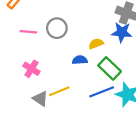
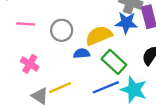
gray circle: (57, 28) -> (62, 30), moved
yellow semicircle: (96, 44) -> (99, 35), size x1.6

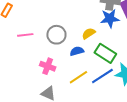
yellow semicircle: (99, 35) -> (89, 33), size x0.6
pink cross: (30, 64) -> (48, 66), moved
yellow line: (60, 88) -> (78, 77), moved

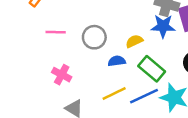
pink cross: (48, 66) -> (62, 75), moved

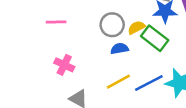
gray circle: (94, 37) -> (112, 25), moved
green rectangle: (152, 69) -> (155, 38), moved

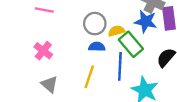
yellow line: (118, 82) -> (89, 77), turned -55
blue line: (149, 83) -> (120, 66), moved, turned -72

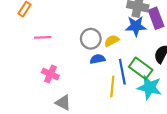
green rectangle: (131, 44) -> (141, 68), moved
yellow line: (89, 77) -> (112, 86), moved

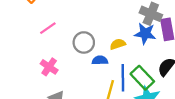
pink line: (43, 37) -> (48, 28), turned -42
gray circle: (91, 39) -> (84, 42), moved

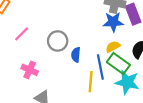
yellow semicircle: (118, 44) -> (113, 47), moved
blue semicircle: (100, 60) -> (76, 55), turned -72

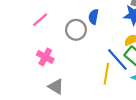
blue semicircle: (76, 55) -> (94, 17), moved
blue line: (100, 67) -> (117, 59), turned -35

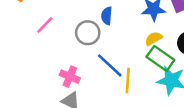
pink cross: (45, 57) -> (70, 77), moved
blue line: (117, 59) -> (110, 65), moved

